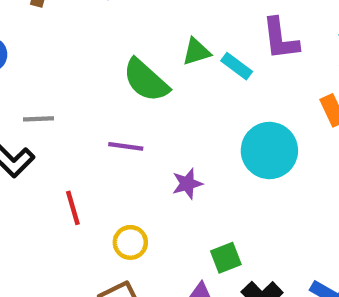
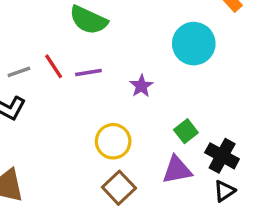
red line: (73, 208) -> (54, 66), moved
yellow circle: (130, 242) -> (113, 141), size x1.4

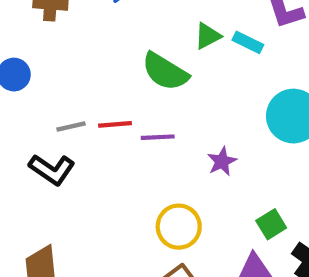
red line: (54, 66) -> (115, 124), turned -68

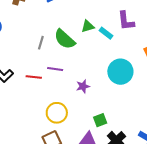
red line: (115, 124) -> (34, 77), moved
gray line: (71, 127) -> (41, 43), moved, turned -72

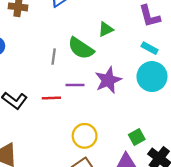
cyan rectangle: (106, 33) -> (150, 48), moved
purple star: (83, 86) -> (108, 80), moved, size x1.6

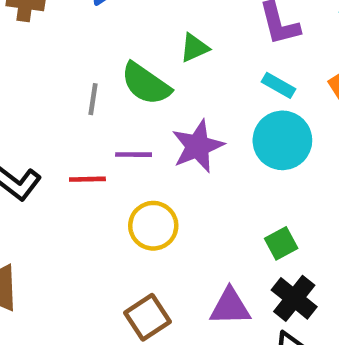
yellow circle: (85, 136) -> (153, 226), moved
green square: (137, 137) -> (281, 243), moved

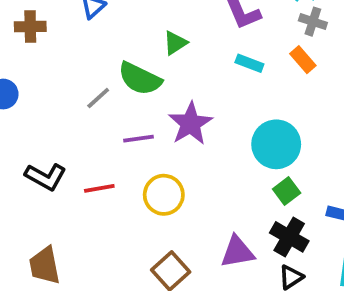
gray line: (93, 99) -> (98, 98), turned 48
cyan circle: (282, 140) -> (276, 144), moved
red line: (87, 179) -> (99, 188), moved
green square: (281, 243) -> (287, 191), moved

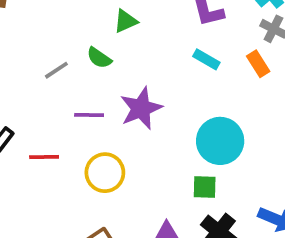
green triangle: (175, 43) -> (126, 21), moved
green semicircle: (140, 79) -> (99, 58), size x0.6
green square: (287, 191) -> (205, 187), moved, turned 30

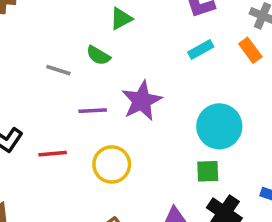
cyan rectangle: (206, 59) -> (201, 50), turned -55
gray line: (56, 70) -> (58, 70), turned 55

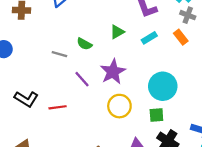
green triangle: (121, 19) -> (117, 32), moved
purple line: (93, 111) -> (82, 79), turned 54
yellow circle: (112, 164) -> (119, 106), moved

